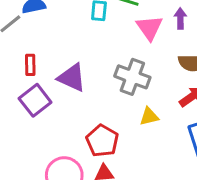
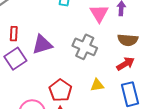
purple triangle: (72, 78) -> (42, 45), turned -45
yellow triangle: (149, 116) -> (97, 85), moved

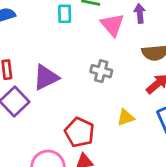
gray cross: (85, 47) -> (101, 71), size x0.7

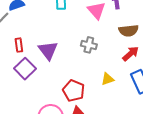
purple triangle: (46, 77) -> (48, 50), turned -40

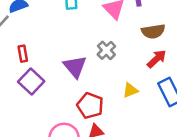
gray cross: (89, 45) -> (106, 50), turned 35
purple triangle: (48, 50) -> (75, 67), moved

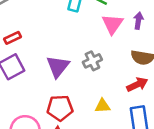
red rectangle: (23, 54) -> (13, 38), turned 56
red pentagon: (90, 106) -> (60, 108), turned 30

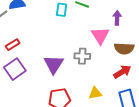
pink triangle: (113, 24) -> (100, 36), moved
gray cross: (92, 61) -> (82, 56), turned 35

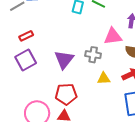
pink triangle: (100, 36) -> (113, 36), turned 48
yellow triangle: (95, 93) -> (104, 78), moved

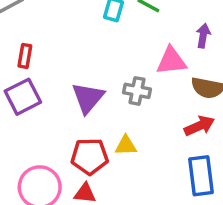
red rectangle: (26, 36) -> (25, 56), turned -56
yellow triangle: (104, 78) -> (126, 145), moved

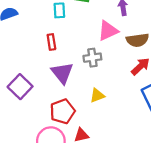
red rectangle: (25, 56) -> (51, 42), moved
red pentagon: (90, 156) -> (62, 111), moved

